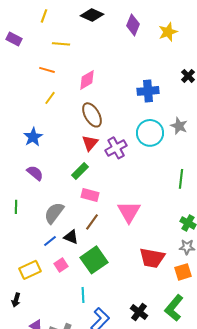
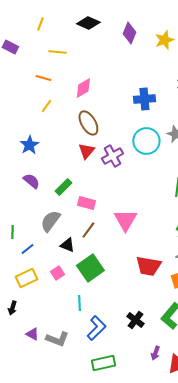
green rectangle: (80, 171) -> (63, 187), moved
green line: (16, 207) -> (12, 232), moved
blue line: (50, 241) -> (27, 249), moved

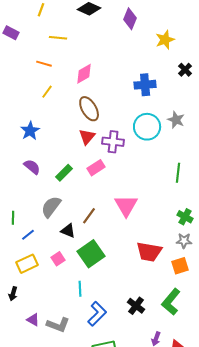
yellow star: (164, 40) -> (165, 40), moved
purple cross: (112, 156) -> (113, 142), turned 35
pink rectangle: (86, 203) -> (96, 168), moved, turned -48

